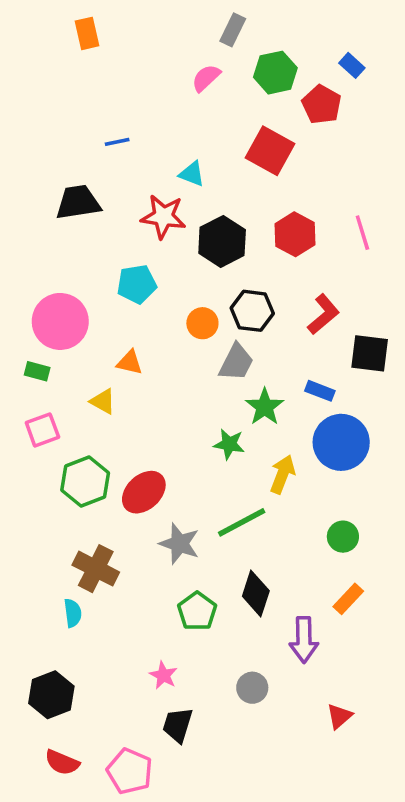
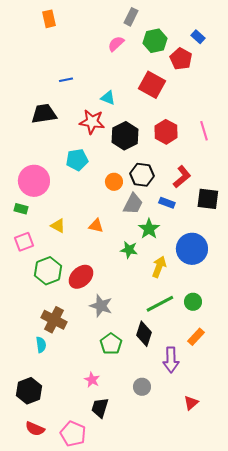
orange triangle: (130, 362) -> (96, 226), moved
blue rectangle: (320, 391) -> (167, 203), moved
green line: (242, 522) -> (160, 304), moved

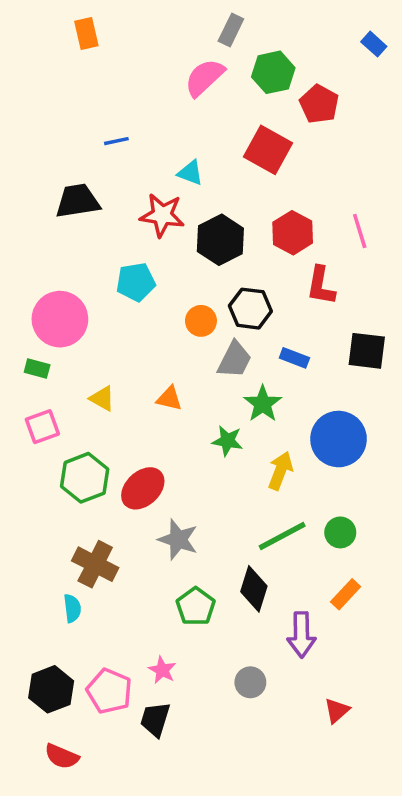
blue rectangle: (198, 37) -> (374, 44), moved
pink semicircle: (116, 44) -> (205, 78), size x1.4
red L-shape: (182, 177) -> (321, 286), moved, turned 140
black trapezoid: (100, 408) -> (155, 719), moved
pink pentagon: (73, 434) -> (109, 691), moved

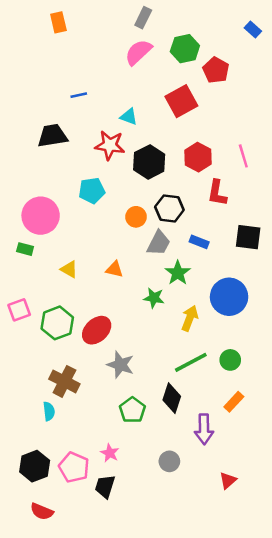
gray rectangle: (231, 30) -> (143, 18), moved
red square: (268, 150) -> (181, 101), turned 32
pink square: (42, 427) -> (19, 310), moved

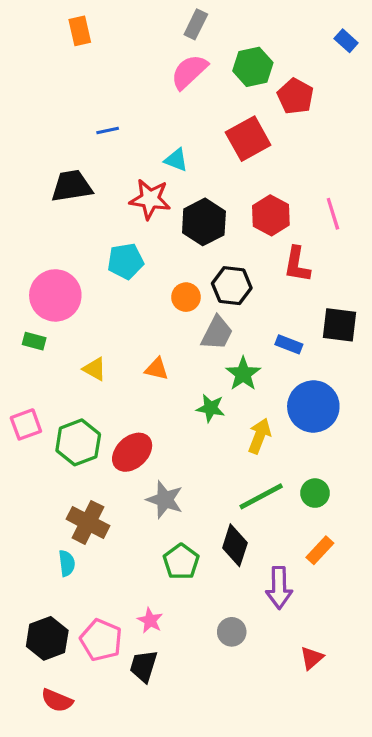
blue rectangle: (199, 242) -> (289, 344), moved

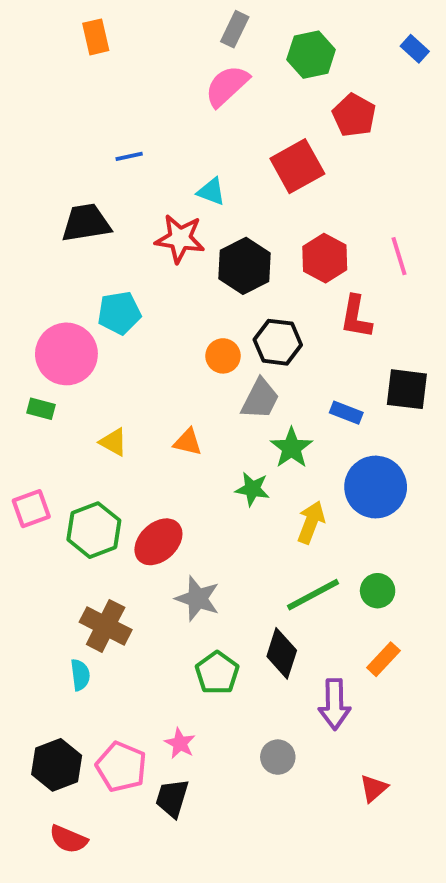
green hexagon: (253, 67) -> (311, 55), moved
cyan pentagon: (126, 261) -> (119, 313), moved

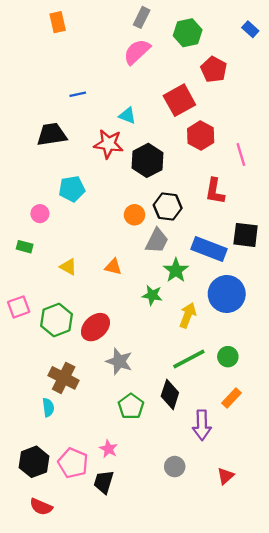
red hexagon: (325, 258) -> (201, 136), moved
pink circle: (66, 354) -> (40, 214), size x0.5
blue rectangle: (346, 413) -> (209, 249), size x1.8
gray circle: (278, 757) -> (175, 467), moved

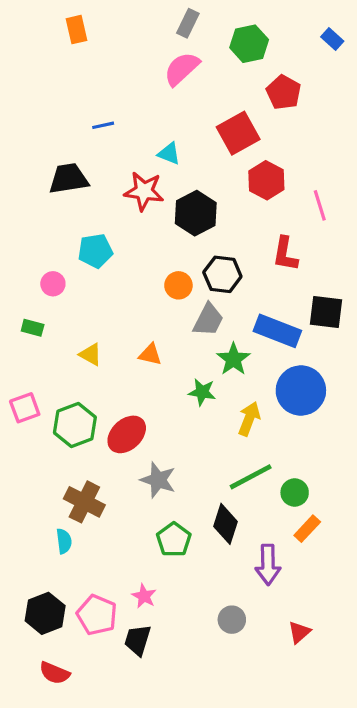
green circle: (228, 357) -> (295, 493), moved

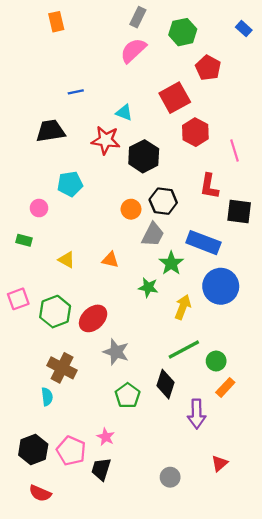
black square: (326, 312) -> (239, 211), moved
gray circle: (232, 620) -> (170, 477), moved

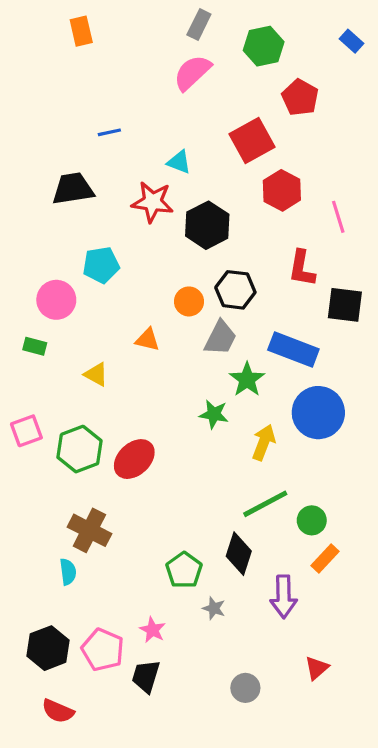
pink circle: (39, 208) -> (56, 300), size x1.5
orange triangle: (110, 260) -> (148, 340), moved
gray star: (116, 352) -> (214, 608), moved, size x0.6

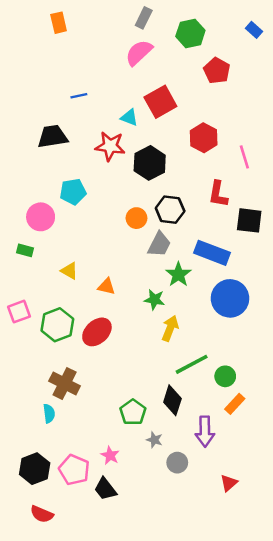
red square: (252, 141) -> (160, 102), moved
orange triangle: (148, 340) -> (107, 286), moved
yellow arrow: (264, 442) -> (170, 328), moved
black trapezoid: (146, 676) -> (105, 489), turned -55
gray circle: (245, 688) -> (177, 463), moved

